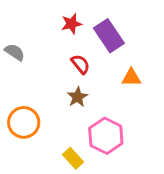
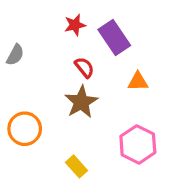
gray semicircle: (15, 52) -> (15, 55), turned 84
brown star: (77, 97) -> (81, 102), size x1.5
pink hexagon: (106, 136) -> (138, 144), moved

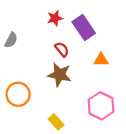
brown star: (81, 102) -> (60, 75), turned -30

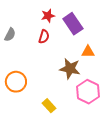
red semicircle: (62, 49) -> (44, 37), moved, turned 56
brown star: (60, 75) -> (70, 69), moved

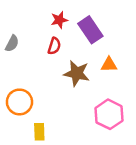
brown star: (70, 69) -> (77, 73), moved
yellow rectangle: (49, 106) -> (39, 132), moved, turned 40

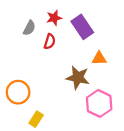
gray semicircle: (12, 44) -> (29, 28), moved
brown star: (77, 73) -> (78, 78), moved
yellow rectangle: (39, 132) -> (36, 119), turned 35

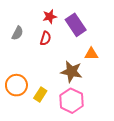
gray semicircle: (29, 28) -> (17, 33), moved
pink hexagon: (99, 103) -> (72, 101), moved
yellow rectangle: (36, 119) -> (40, 94), moved

